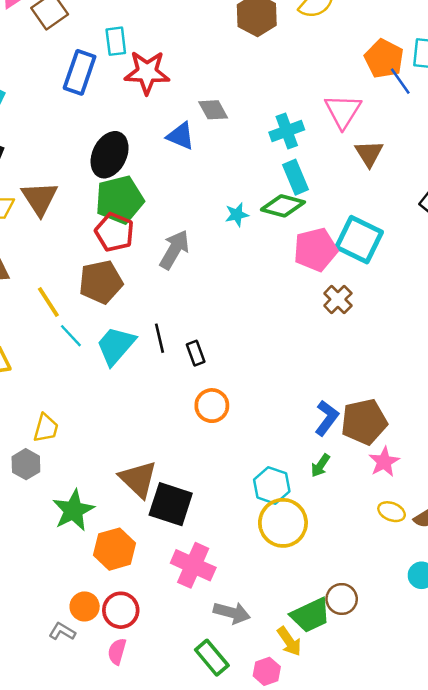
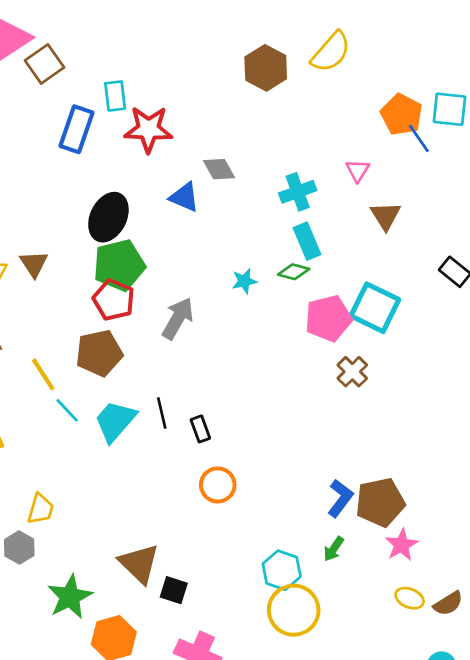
pink triangle: (343, 111) -> (358, 171), size x0.6
brown triangle: (40, 198) -> (34, 264), size x0.7
green diamond: (283, 206) -> (294, 272), size x0.7
black square: (171, 504) -> (174, 590), size x0.6

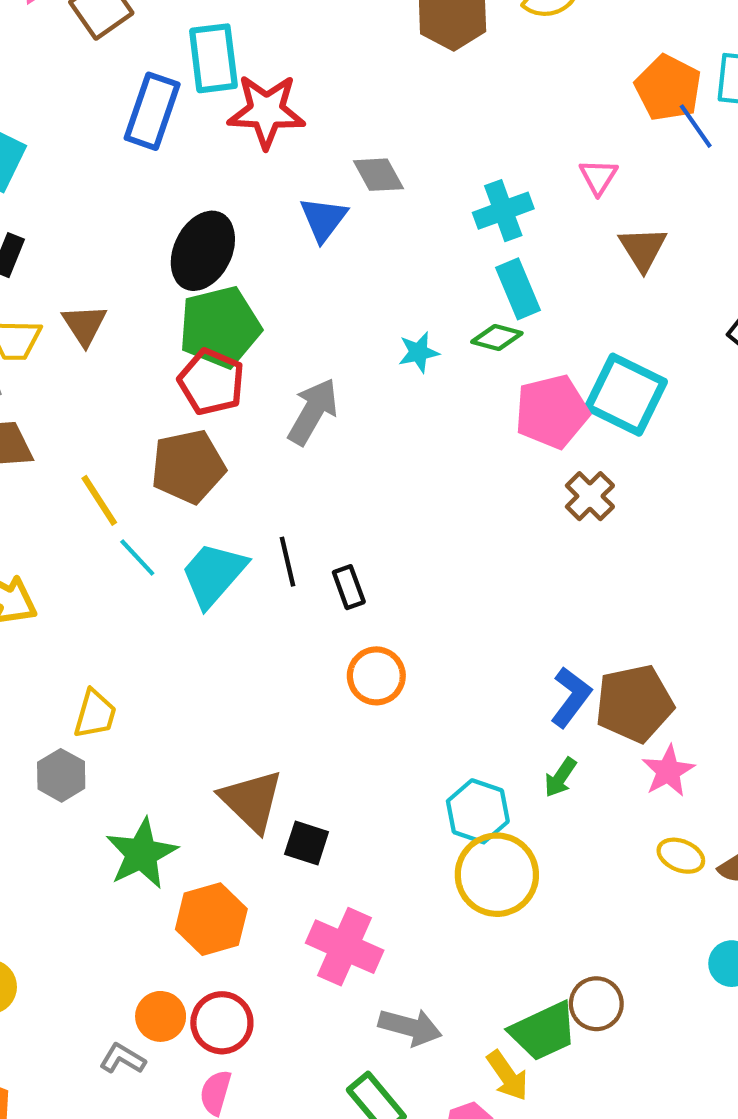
cyan rectangle: (115, 96) -> (213, 58), size x1.4
blue triangle: (184, 197) -> (323, 219), turned 44

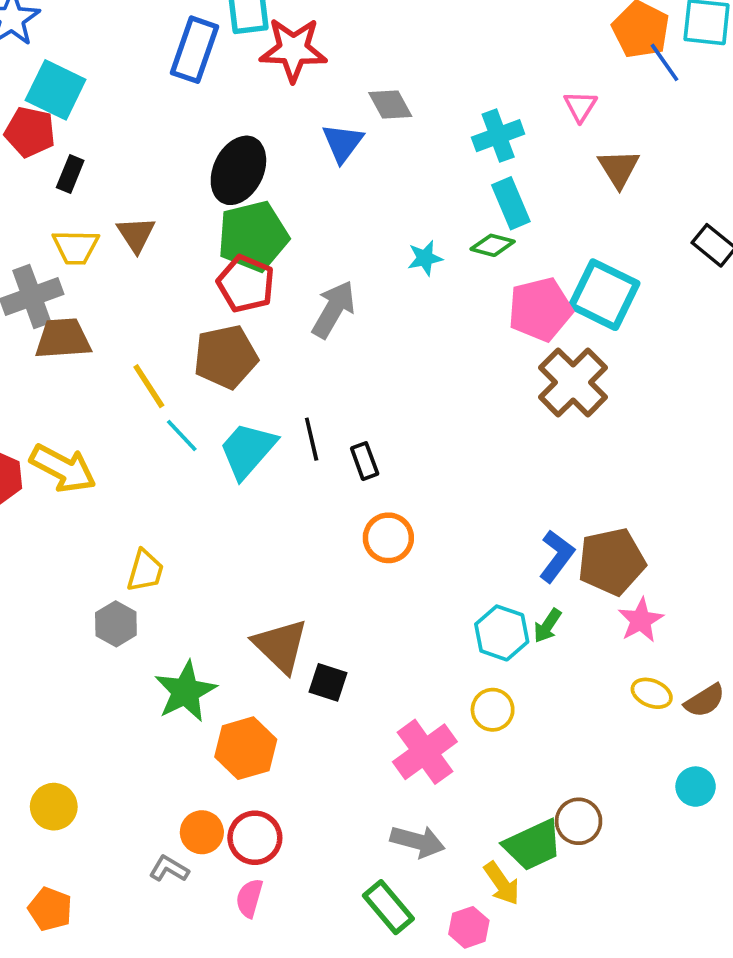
brown cross: (590, 496) -> (573, 382), size x1.6
cyan hexagon: (478, 811) -> (502, 633), moved
yellow circle: (497, 875) -> (493, 710), size x0.6
pink cross: (345, 947) -> (425, 752), moved, turned 30

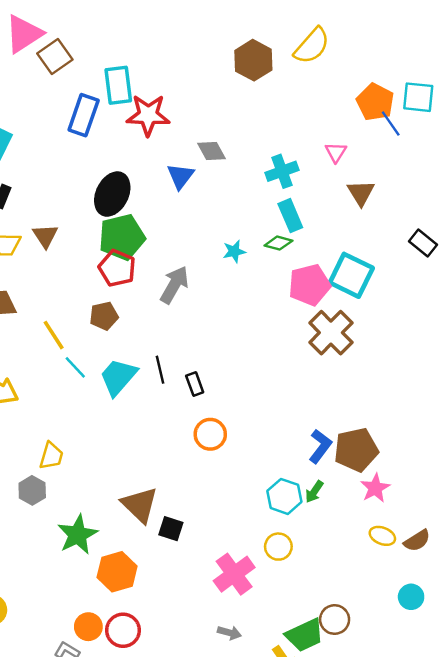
brown pentagon: (226, 357) -> (104, 316), size x0.7
gray arrow: (418, 841) -> (229, 633), size x0.7

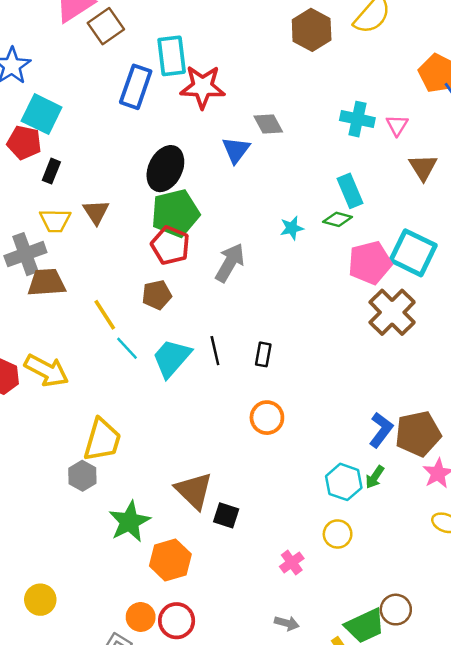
cyan cross: (282, 171) -> (357, 119), moved, turned 32
black rectangle: (195, 384) -> (263, 354), moved, turned 30
yellow trapezoid: (51, 456) -> (102, 440), size x1.5
pink cross: (234, 574) -> (292, 562), size x0.6

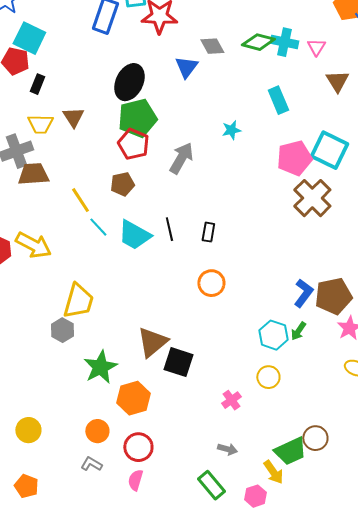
green diamond: (338, 219) -> (258, 42), moved, size x1.4
cyan trapezoid: (172, 358) -> (134, 235), turned -102
brown triangle: (194, 491) -> (152, 342), turned 36
black square: (226, 515) -> (178, 362), size x1.4
orange circle: (141, 617) -> (97, 431), moved

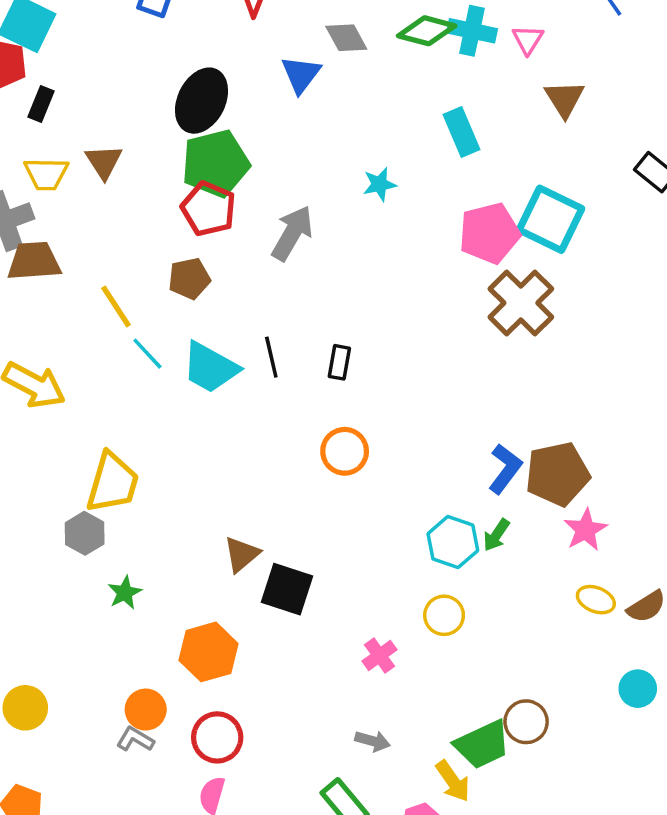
brown triangle: (152, 342) -> (242, 554), size x0.7
green star: (100, 367) -> (125, 593), moved, size x0.6
gray L-shape: (91, 464) -> (135, 739), moved

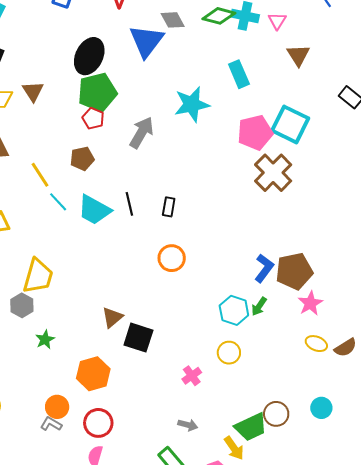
blue triangle: (301, 74) -> (147, 41), size x1.5
cyan star: (379, 184) -> (192, 104), size x1.8
red pentagon: (208, 209) -> (93, 118), size x0.7
cyan circle: (638, 689) -> (321, 408), moved

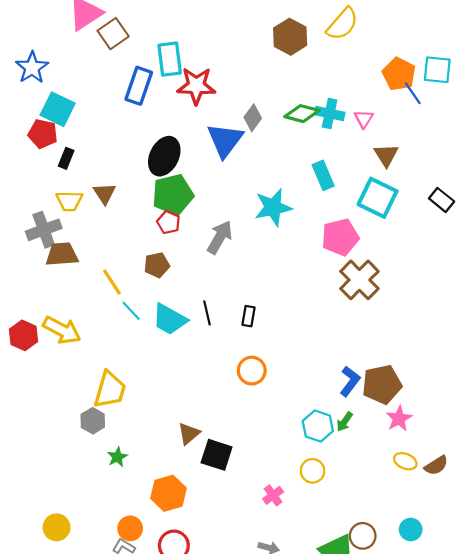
gray diamond: (173, 20) -> (253, 118), turned 65
cyan square: (290, 124) -> (378, 198), moved

